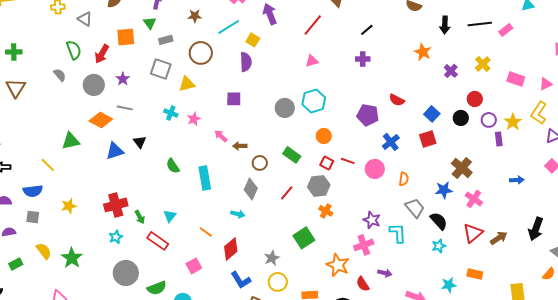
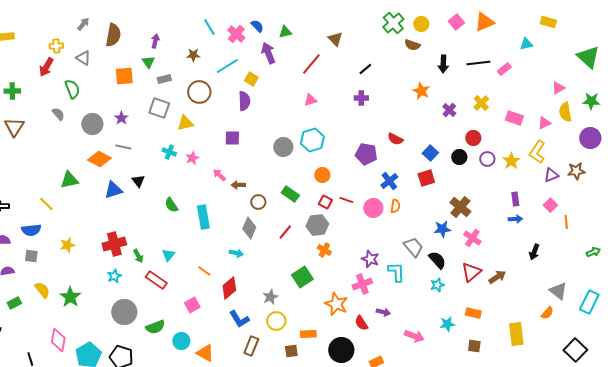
red arrow: (102, 54) -> (46, 67), moved
purple rectangle: (499, 139) -> (515, 199), moved
orange semicircle: (404, 179) -> (395, 206), moved
black arrow: (536, 229) -> (534, 252), moved, size x0.7

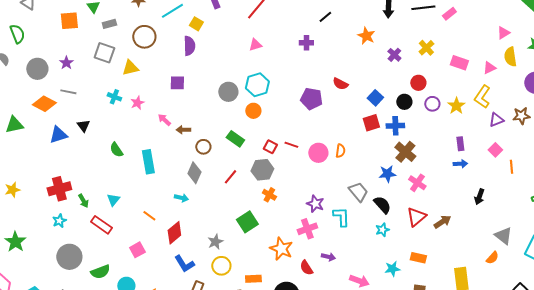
black line: (365, 69) -> (325, 17), moved
orange circle: (322, 175) -> (253, 111), moved
blue cross: (389, 181) -> (395, 126), moved, turned 36

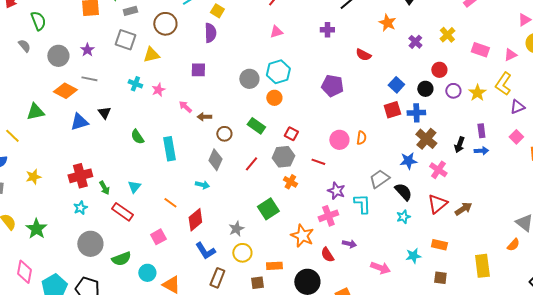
red semicircle: (340, 84) -> (363, 55), moved
red line: (291, 145) -> (318, 162), moved
gray trapezoid: (358, 192) -> (379, 179), turned -85
black arrow: (479, 197) -> (459, 145), moved

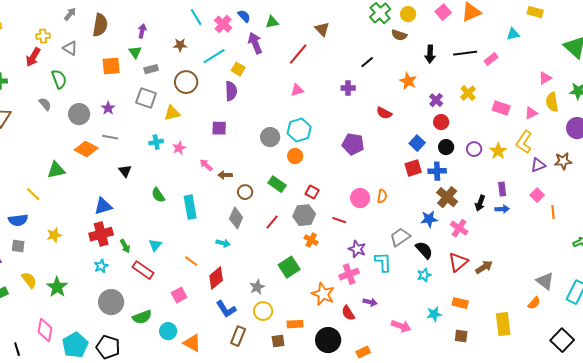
red circle: (439, 70) -> (441, 122), moved
cyan cross: (135, 84) -> (156, 142), turned -32
blue triangle: (79, 122) -> (103, 206), moved

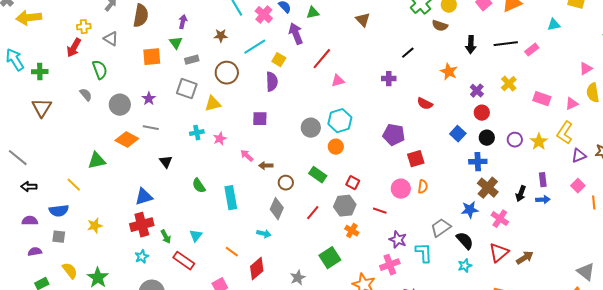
red line: (298, 54) -> (322, 59), moved
red square: (413, 168) -> (416, 159), moved

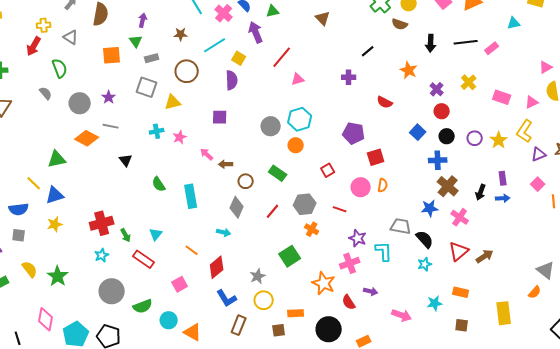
red square: (353, 183) -> (328, 170), moved, turned 32
blue triangle: (144, 197) -> (55, 195), moved
gray trapezoid: (441, 228) -> (401, 226), turned 45

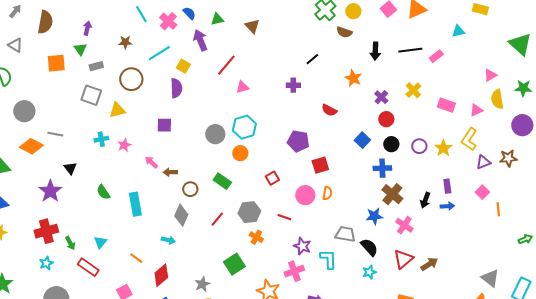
brown triangle: (323, 18) -> (252, 26), moved
purple star: (109, 97) -> (50, 191), moved, size x1.6

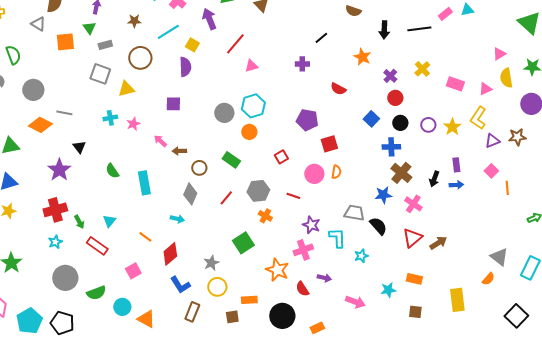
gray triangle: (15, 45) -> (38, 24), moved
pink rectangle: (436, 56) -> (445, 14), moved
cyan star: (369, 272) -> (361, 256), moved

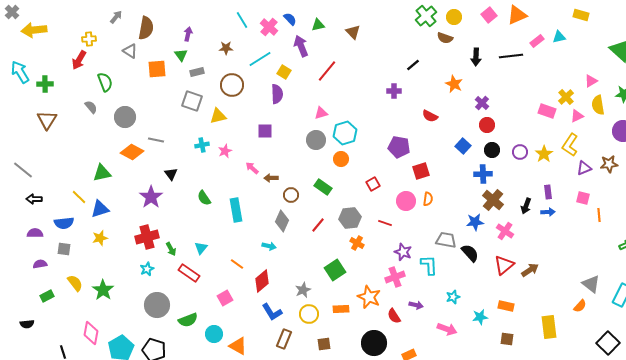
pink triangle: (251, 66) -> (321, 113), moved
yellow cross: (422, 69) -> (566, 97), moved
pink square: (491, 171) -> (583, 198), turned -32
cyan star: (361, 256) -> (453, 297), moved
orange rectangle: (249, 300) -> (341, 309), moved

